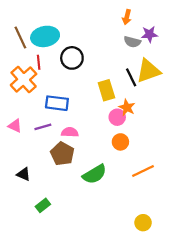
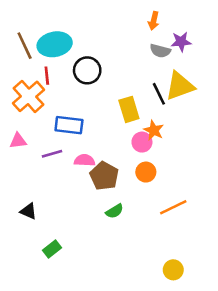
pink triangle: (15, 126) -> (18, 141), moved, turned -32
brown pentagon: (62, 154) -> (104, 176), moved
green semicircle: (95, 174) -> (115, 211), size x0.6

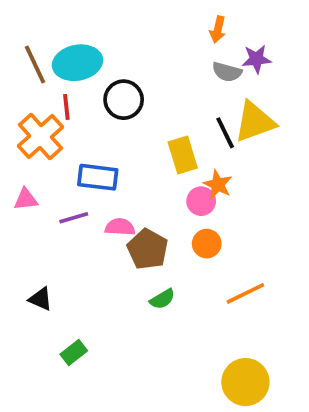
yellow circle: (173, 270) -> (245, 382), size x1.6

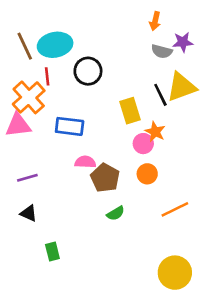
pink triangle: (26, 199) -> (18, 125), moved, size x1.5
purple line: (74, 218) -> (27, 178), moved
green rectangle: (74, 353) -> (52, 252), turned -66

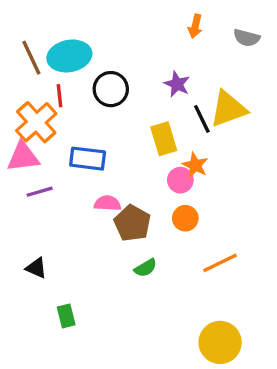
purple star: (183, 42) -> (177, 84), moved, turned 30
gray semicircle: (162, 51) -> (247, 38), moved
purple line: (27, 178) -> (40, 192), moved

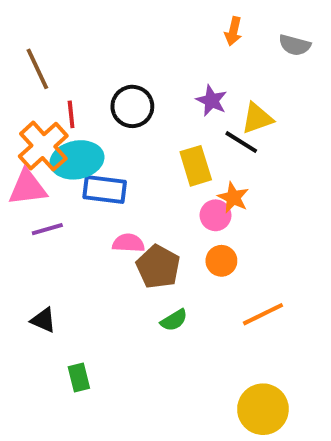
cyan ellipse: (69, 56) -> (77, 160), moved
yellow triangle: (228, 109) -> (257, 118), moved, size x0.7
black line: (202, 119) -> (241, 142), turned -32

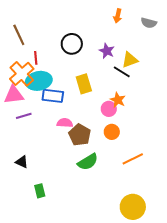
black circle: (132, 106) -> (72, 44), moved
yellow rectangle: (196, 166) -> (84, 84), moved
green semicircle: (174, 320) -> (88, 162), size x1.5

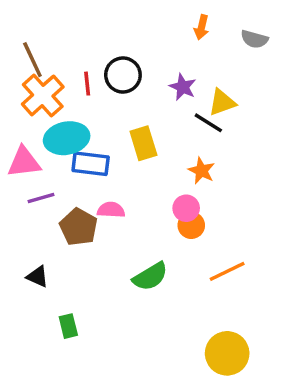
red line: (36, 58) -> (87, 84), moved
orange cross: (22, 74) -> (43, 96), moved
pink circle: (109, 109) -> (186, 208), moved
brown pentagon: (80, 135) -> (79, 227), moved

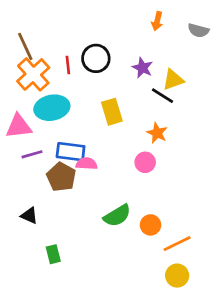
blue rectangle: (91, 164) -> (71, 152), moved
orange circle: (191, 225) -> (150, 225), moved
orange line: (227, 271) -> (177, 244), moved
yellow circle: (227, 353) -> (177, 276), size x0.7

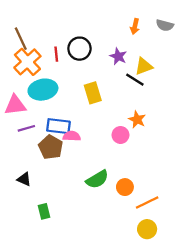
orange arrow: (157, 21) -> (135, 26), moved
orange star: (157, 133) -> (137, 119), moved

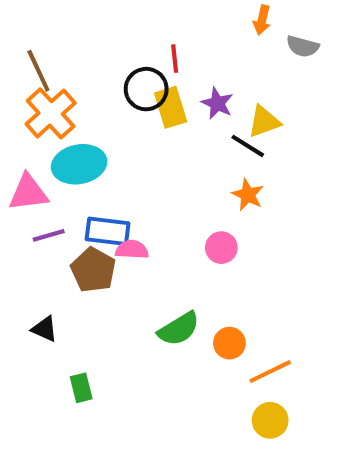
orange arrow: (135, 26) -> (262, 20), moved
red line: (56, 54) -> (175, 59), moved
yellow rectangle: (93, 93) -> (171, 107), moved
orange star: (137, 119) -> (248, 195), moved

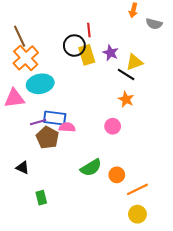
purple line: (49, 235) -> (38, 122), moved

